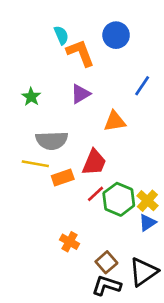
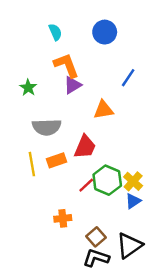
orange L-shape: (80, 53) -> (66, 65), moved
yellow line: (35, 164) -> (32, 164), moved, turned 70
red line: (95, 194) -> (86, 185), moved
orange cross: (69, 242) -> (63, 218), turned -35

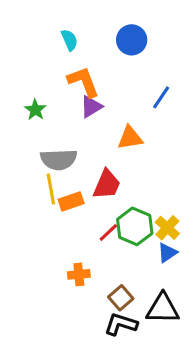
yellow line: (32, 164) -> (51, 189), moved
black triangle: (129, 246) -> (163, 309), turned 36

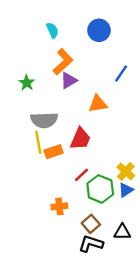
orange L-shape: (83, 82) -> (63, 62), turned 68
green hexagon: (135, 226) -> (100, 189), moved
black triangle: (163, 309) -> (122, 232), size x0.7

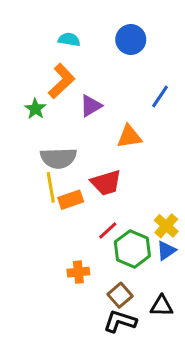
cyan semicircle: (52, 30) -> (69, 40), turned -56
orange L-shape: (63, 62) -> (61, 81), moved
red trapezoid: (80, 139) -> (106, 183), turned 50

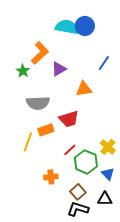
cyan semicircle: (69, 40) -> (67, 27), moved, size x1.6
yellow line: (51, 187) -> (28, 142), moved, turned 30
blue triangle: (166, 251) -> (108, 174), moved, turned -40

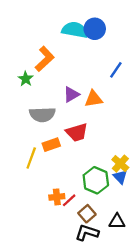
purple triangle: (59, 69) -> (71, 94), moved
red line: (70, 150) -> (69, 200), moved
blue triangle: (108, 174) -> (120, 177), moved

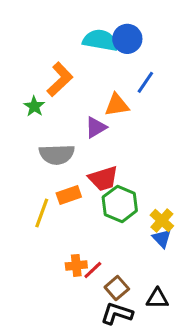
blue line: (116, 70) -> (145, 82), moved
orange triangle: (94, 99) -> (117, 105), moved
green hexagon: (96, 180) -> (120, 204), moved

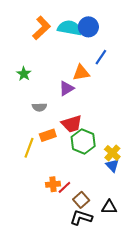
orange L-shape: (60, 79) -> (42, 28), moved
gray semicircle: (57, 154) -> (39, 107), size x0.6

